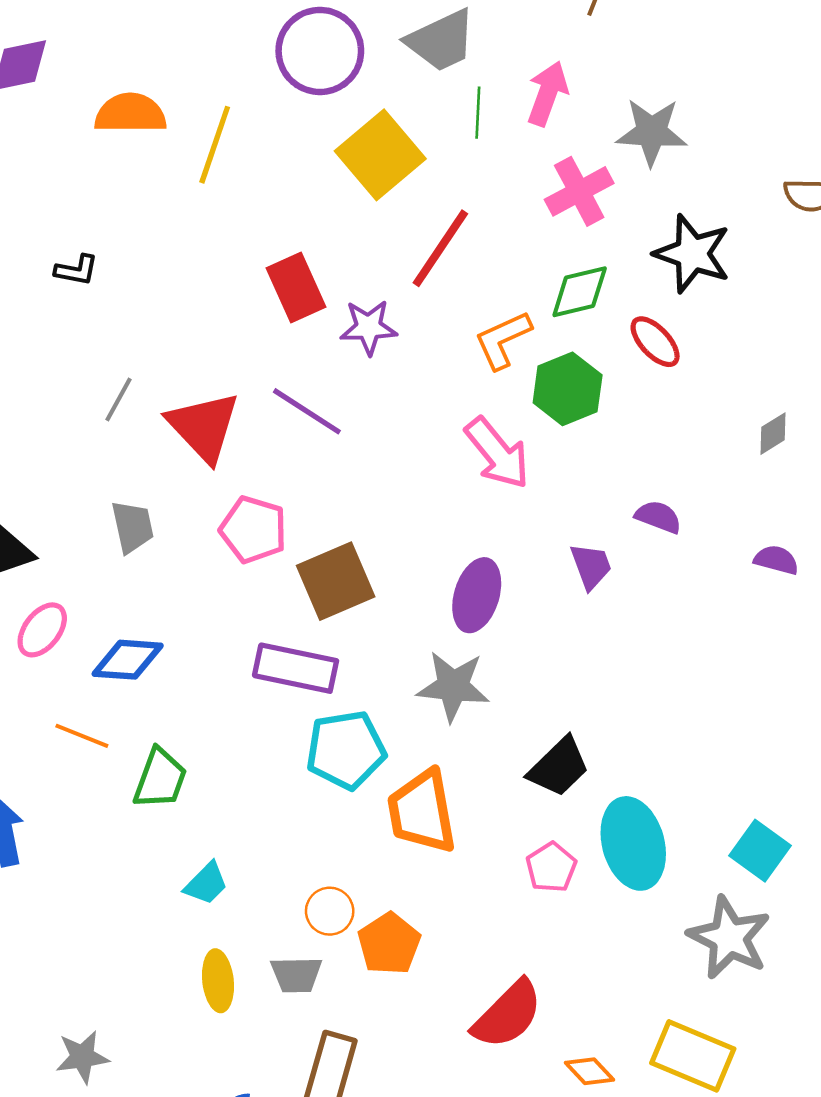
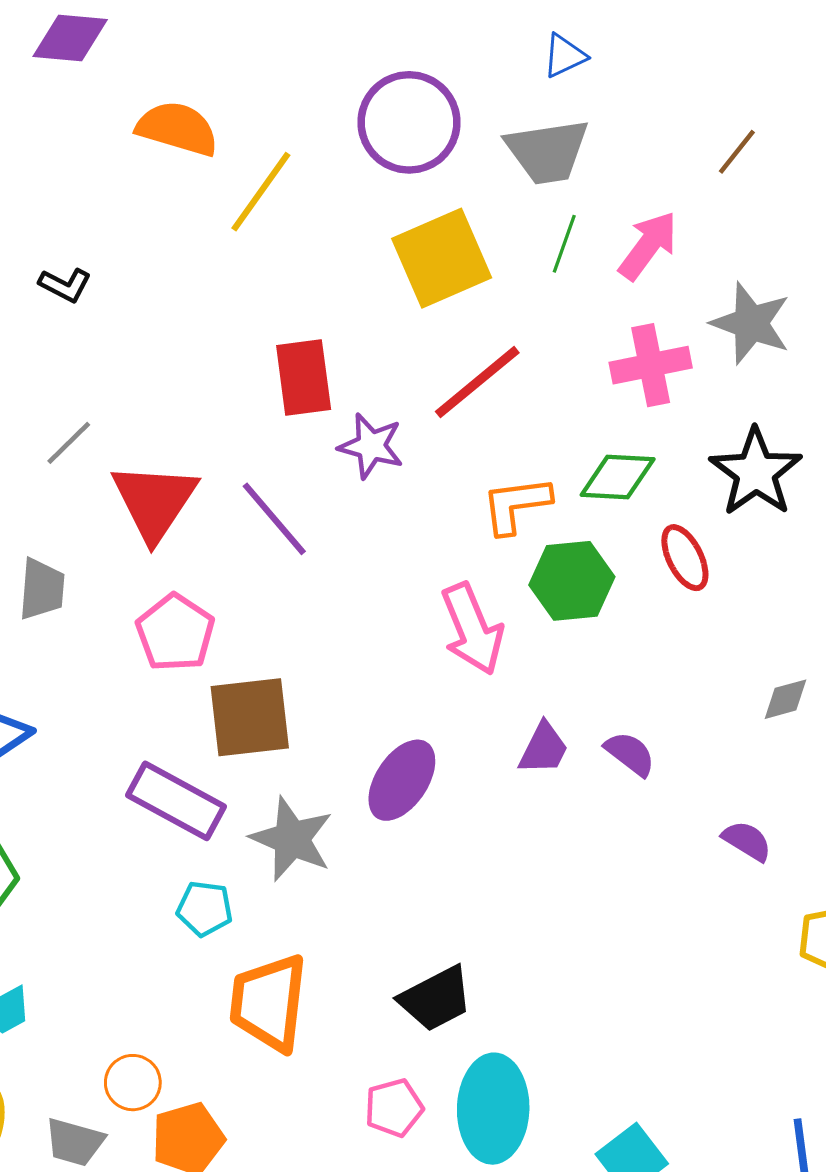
purple trapezoid: (591, 566) -> (544, 748), moved, turned 30
gray star: (453, 686) -> (292, 839), moved
cyan pentagon: (346, 750) -> (205, 909), size x0.6

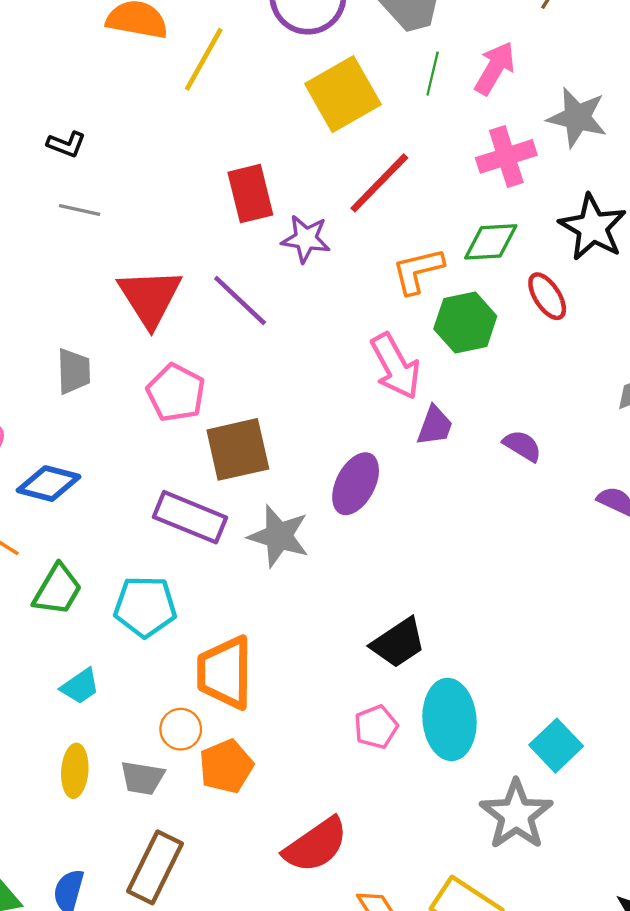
gray line: (69, 443) -> (80, 210), moved, turned 63
purple trapezoid: (544, 748) -> (435, 426), moved
cyan pentagon: (205, 909) -> (145, 606), moved, size x1.5
orange trapezoid: (269, 1003) -> (225, 673), moved

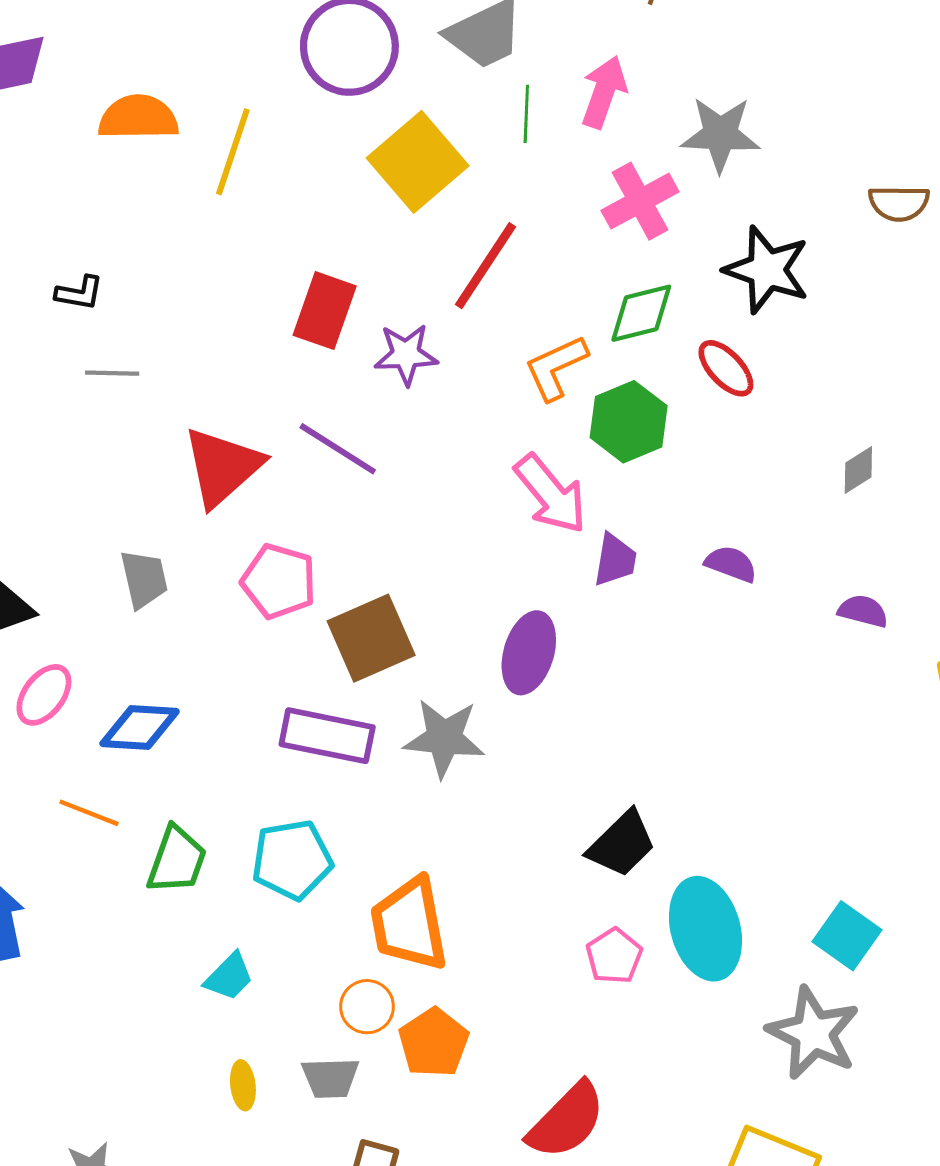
red rectangle: (250, 194) -> (325, 311), turned 44
red triangle: (150, 297) -> (223, 467), turned 32
yellow ellipse: (75, 771) -> (243, 1085), size x0.7

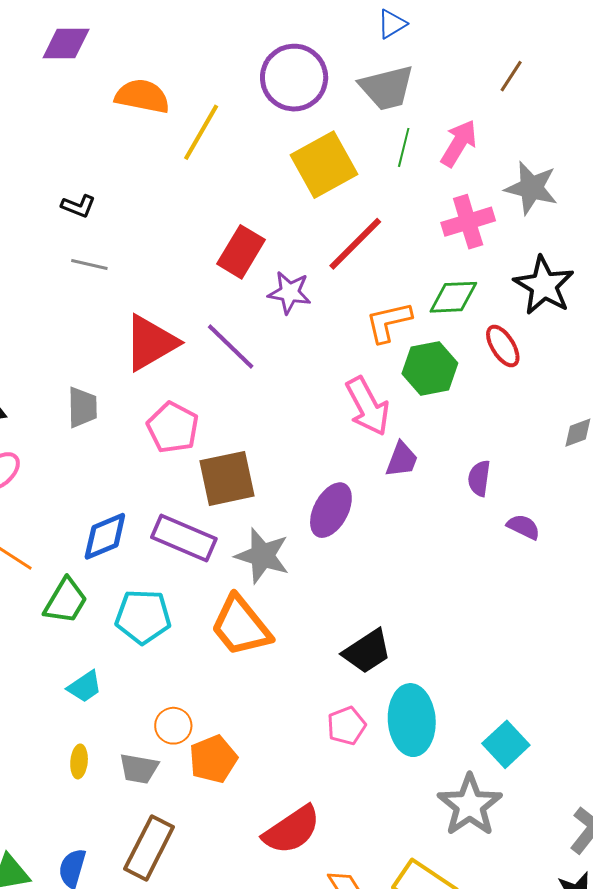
purple semicircle: (731, 564) -> (479, 478), turned -114
purple semicircle: (863, 611) -> (523, 527), moved
blue diamond: (140, 727) -> (105, 536), moved, turned -38
orange trapezoid: (409, 924) -> (241, 626), moved, turned -40

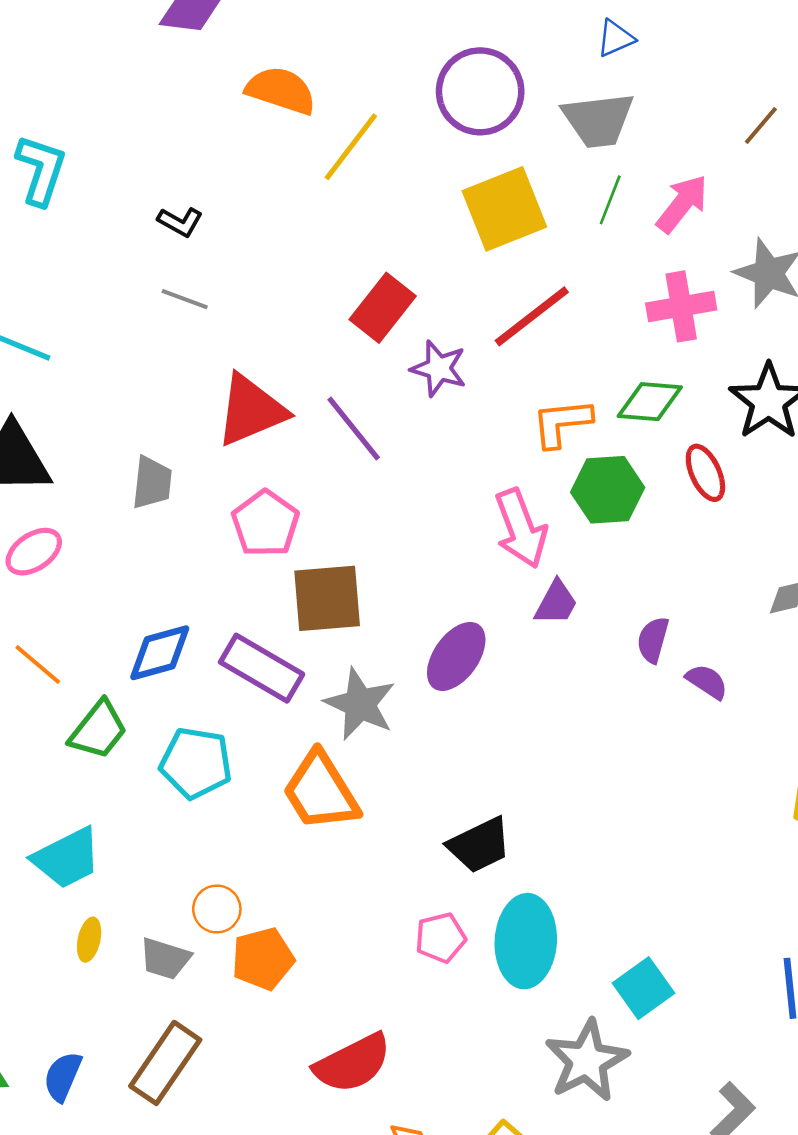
purple semicircle: (523, 527) -> (707, 682), moved
cyan trapezoid: (85, 687) -> (67, 858), moved, size x1.5

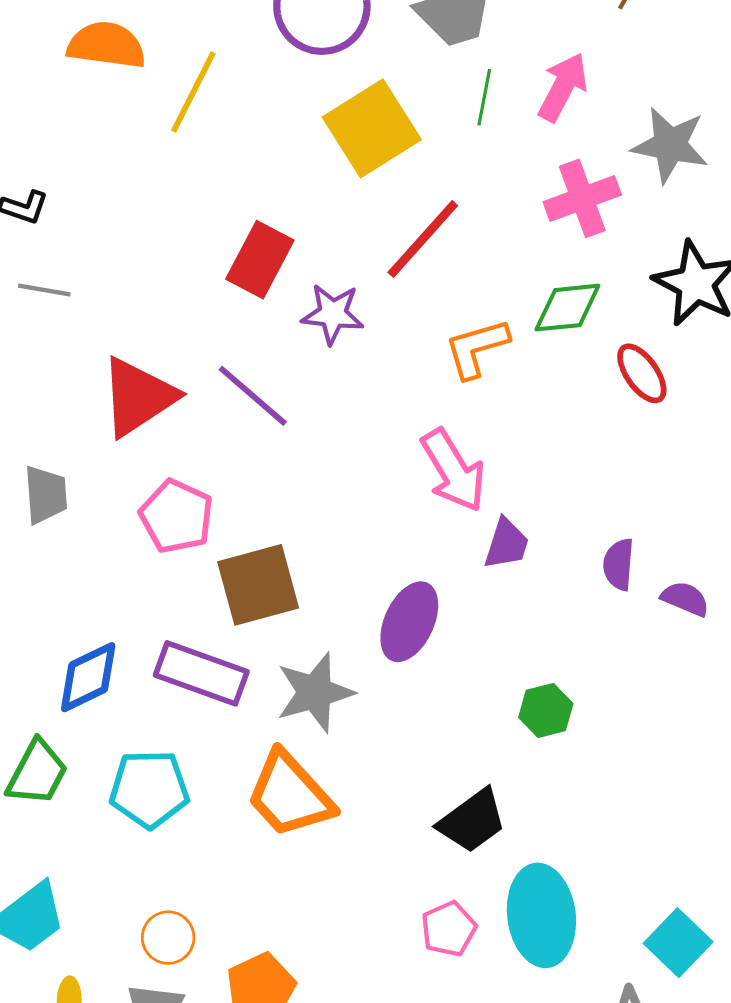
green hexagon: (608, 490) -> (546, 711), moved, size x0.7
gray star: (360, 704) -> (315, 692), turned -30
orange circle: (217, 909) -> (168, 938), moved

